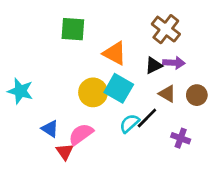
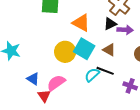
black triangle: (154, 65) -> (110, 24), moved
brown triangle: (167, 94) -> (109, 50), moved
black line: (147, 118) -> (105, 71), turned 66

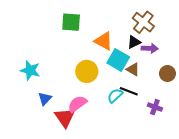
cyan square: (84, 49) -> (118, 60), moved
blue triangle: (33, 79) -> (45, 99), moved, turned 40
red triangle: (44, 96) -> (65, 118), size x1.5

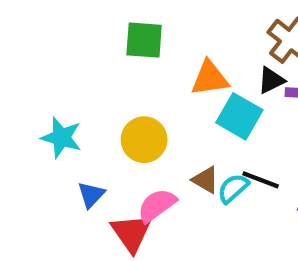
orange triangle: (104, 41) -> (210, 78), turned -36
brown triangle: (133, 69) -> (206, 180), moved
yellow circle: (87, 71) -> (144, 140), moved

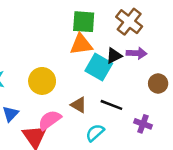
green square: (144, 40) -> (84, 22), moved
black triangle: (271, 80) -> (114, 56), moved
cyan semicircle: (233, 188) -> (95, 133), moved

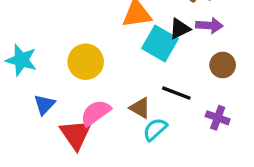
brown circle: (158, 84) -> (223, 65), moved
brown triangle: (79, 105) -> (140, 108), moved

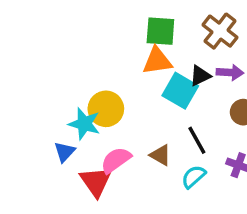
cyan star: (21, 60) -> (84, 124), moved
black line: (176, 93) -> (197, 140), turned 40
cyan semicircle: (155, 129) -> (194, 177), moved

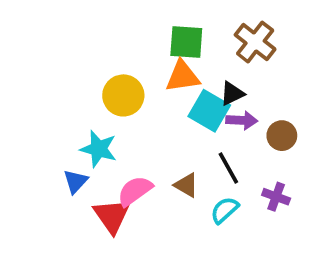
purple arrow: (230, 72) -> (242, 120), moved
yellow circle: (106, 109) -> (123, 95), moved

